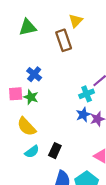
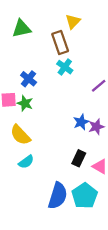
cyan cross: (87, 94) -> (65, 67), moved, turned -32
black rectangle: (55, 151) -> (79, 158), moved

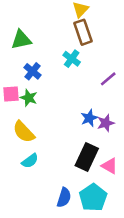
green triangle: (21, 28) -> (21, 40), moved
brown rectangle: (60, 43) -> (83, 32), moved
black rectangle: (79, 158) -> (87, 157), size x1.5
blue semicircle: (58, 196) -> (64, 197), size x0.7

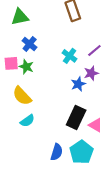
cyan cross: (72, 59) -> (70, 56), moved
purple star: (106, 123) -> (91, 73), moved

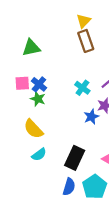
blue cross: (30, 44) -> (39, 84), moved
pink square: (11, 63) -> (22, 83), moved
black rectangle: (76, 118) -> (75, 158), moved

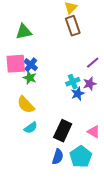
pink square: (22, 83) -> (16, 64), size x1.5
cyan cross: (82, 88) -> (73, 82), moved, turned 32

